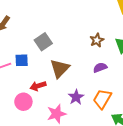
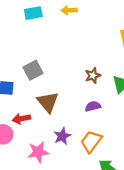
brown triangle: (60, 68) -> (48, 102), turned -30

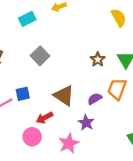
gray square: (33, 70) -> (40, 56), moved
purple semicircle: (93, 106) -> (95, 99), moved
orange trapezoid: (91, 141) -> (117, 89), moved

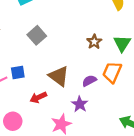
pink circle: (32, 137) -> (13, 121), moved

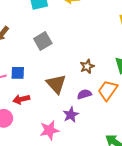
brown star: (94, 42) -> (87, 66), moved
red arrow: (38, 97) -> (21, 99), moved

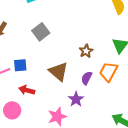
purple semicircle: (84, 94) -> (87, 78), turned -40
red arrow: (21, 99) -> (27, 90), turned 35

